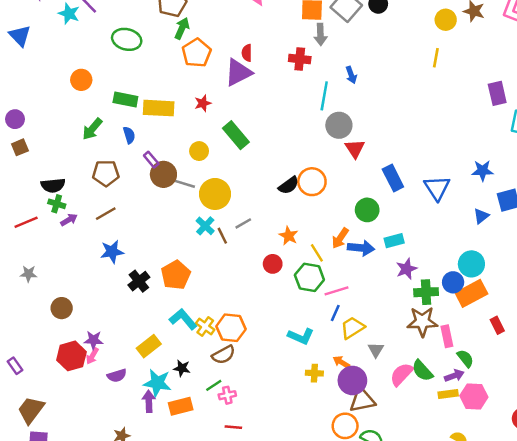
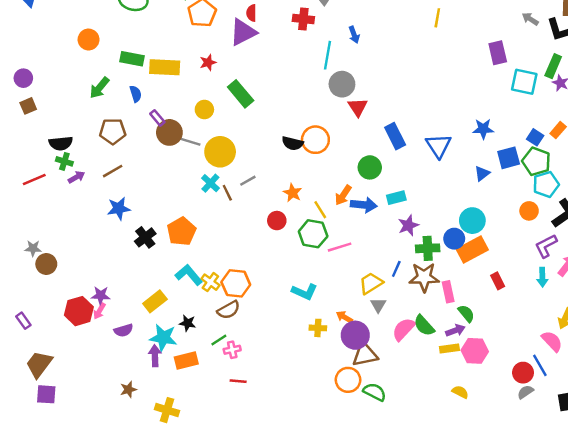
black semicircle: (289, 185) -> (292, 143), turned 50
gray star: (28, 274) -> (33, 248), moved
brown circle: (62, 308) -> (46, 264), moved
blue line: (335, 313) -> (396, 269), moved
yellow trapezoid: (352, 328) -> (371, 283), moved

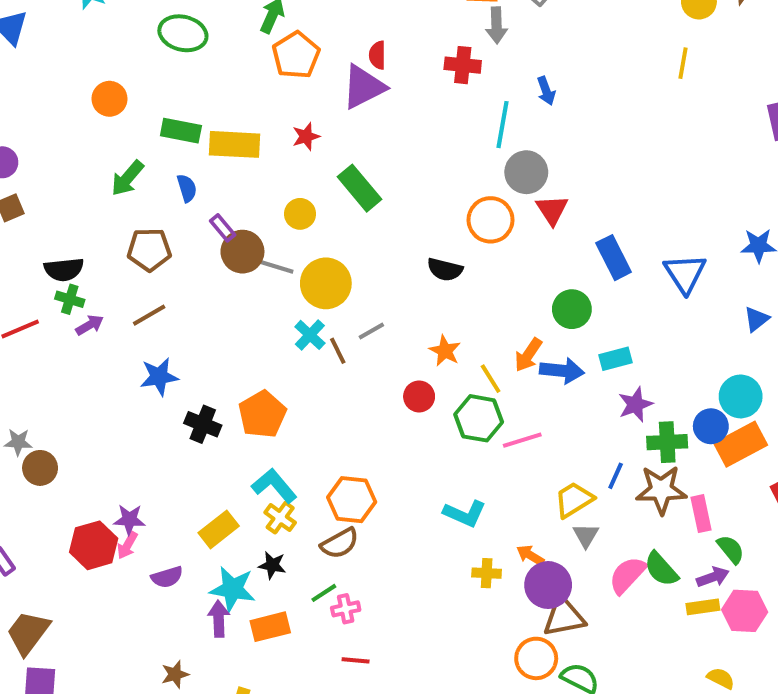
orange circle: (315, 140) -> (491, 220), moved
black cross: (145, 237) -> (203, 424), turned -30
yellow cross: (210, 282) -> (280, 518), moved

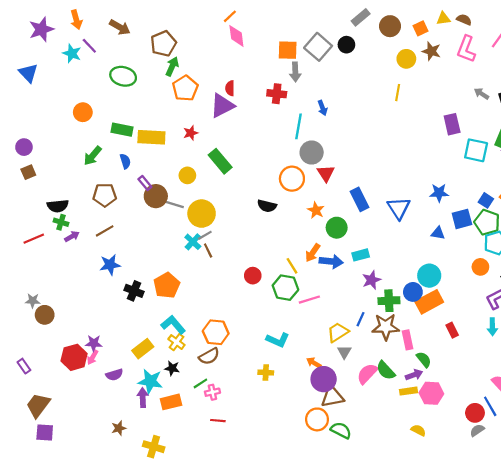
blue triangle: (756, 319) -> (438, 233), turned 48
gray line: (371, 331) -> (205, 235), moved
orange star: (445, 351) -> (316, 210), moved
yellow cross: (487, 573) -> (266, 373), moved

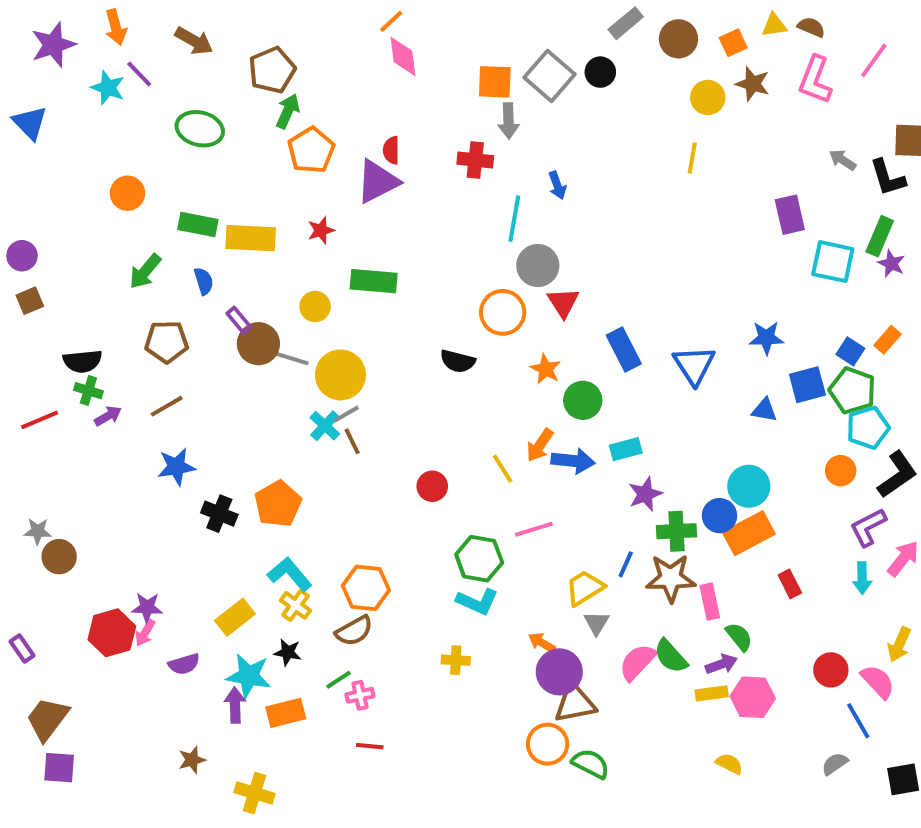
green rectangle: (220, 161) -> (374, 281), turned -45
green hexagon: (285, 288) -> (479, 559), moved
red circle: (475, 413) -> (831, 670), moved

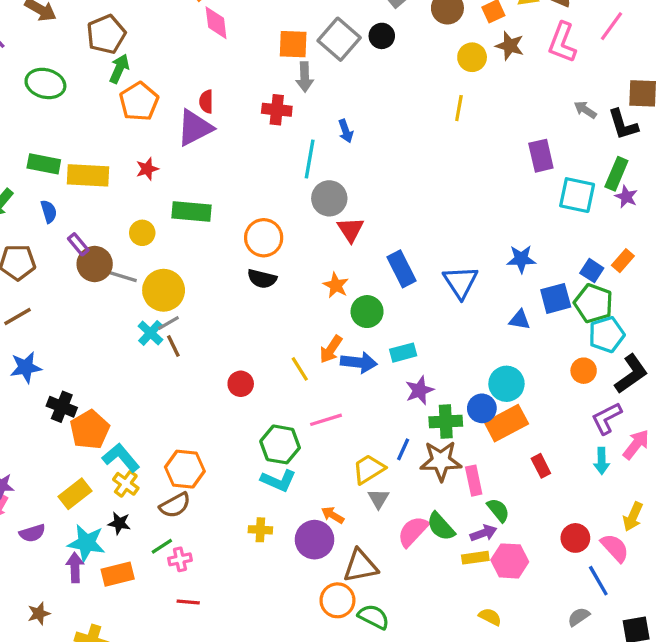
orange circle: (503, 312) -> (264, 238), moved
orange pentagon: (278, 504) -> (90, 430), moved
purple circle: (559, 672) -> (315, 540), moved

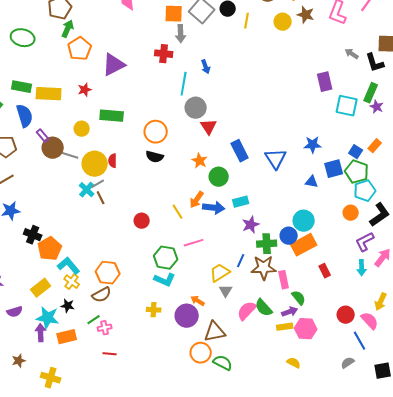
red semicircle: (206, 102) -> (113, 161), moved
yellow line: (459, 108) -> (247, 21), moved
blue semicircle: (49, 211) -> (25, 116), size x1.6

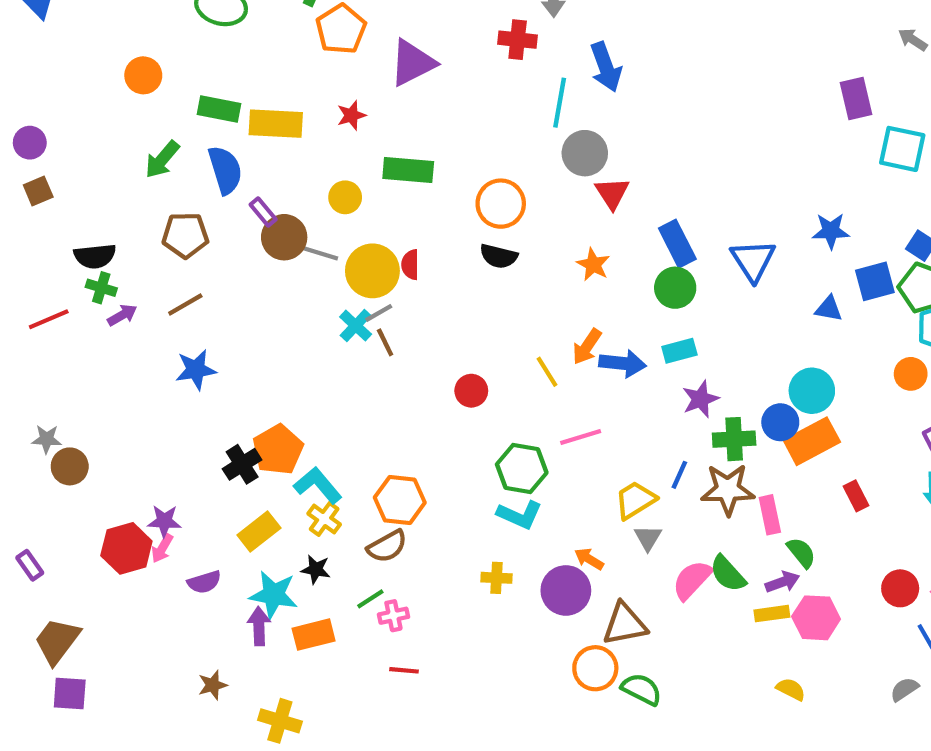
blue arrow: (206, 67) -> (606, 67), size x1.6
green circle: (219, 177) -> (675, 288), moved
black cross: (33, 235) -> (242, 464), moved, turned 36

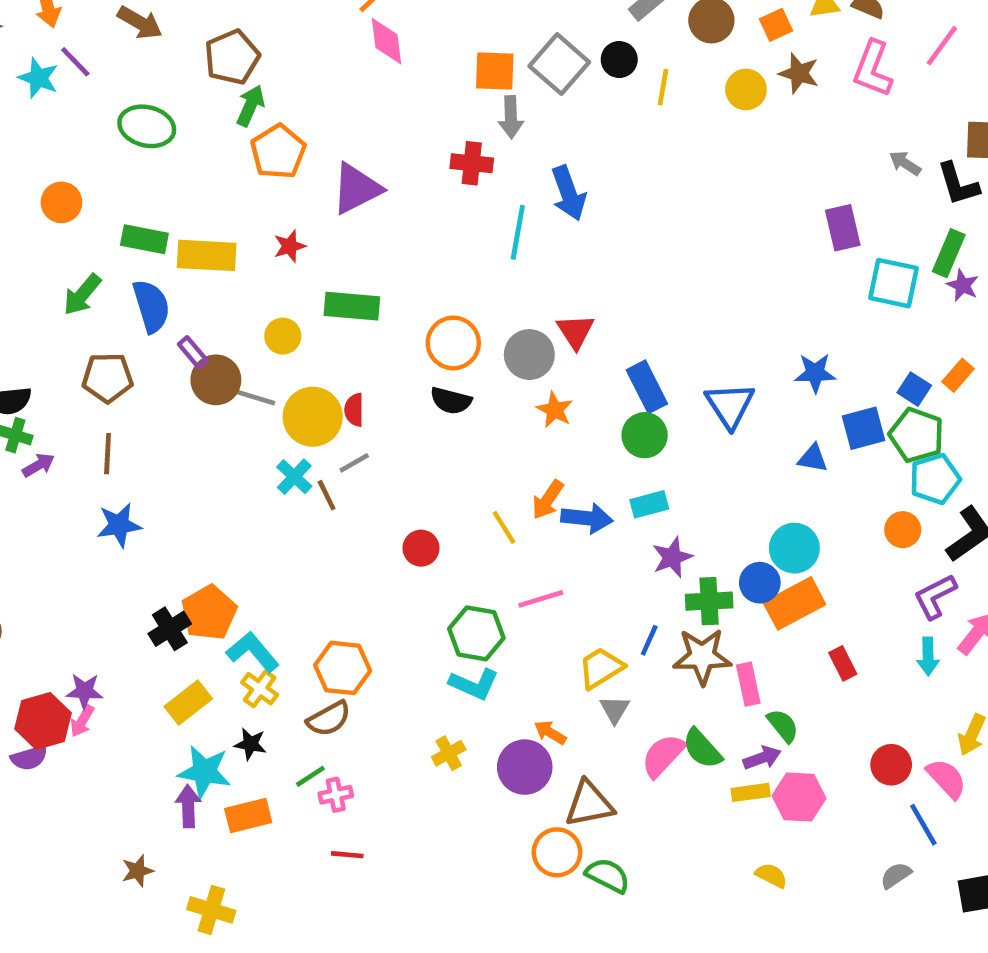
gray circle: (585, 153) -> (529, 355), moved
brown line: (185, 305) -> (108, 454), turned -57
gray line: (379, 313) -> (354, 463), moved
yellow cross: (496, 578) -> (449, 753), turned -32
purple semicircle: (204, 582) -> (29, 758), moved

